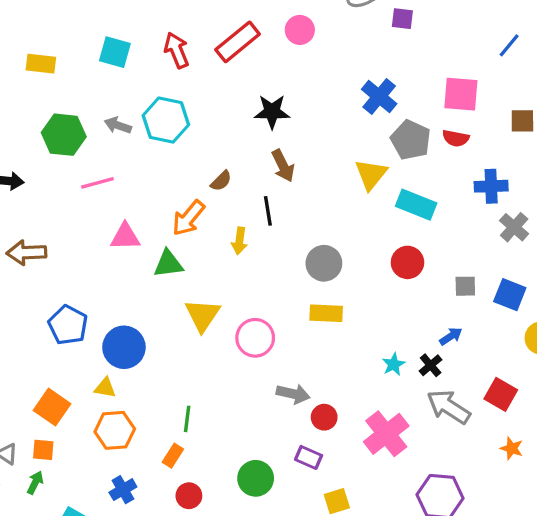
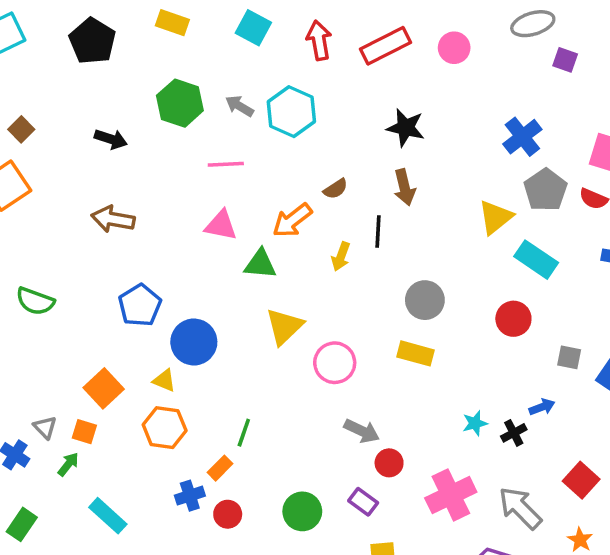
pink line: (97, 183) -> (226, 164), moved
gray arrow: (449, 407) -> (520, 508), moved
blue cross: (123, 490) -> (190, 496), moved

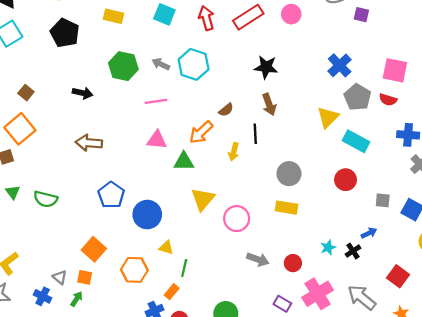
yellow triangle: (164, 380) -> (166, 247), moved
red circle: (389, 463) -> (293, 263), moved
purple rectangle: (363, 502) -> (282, 304), moved

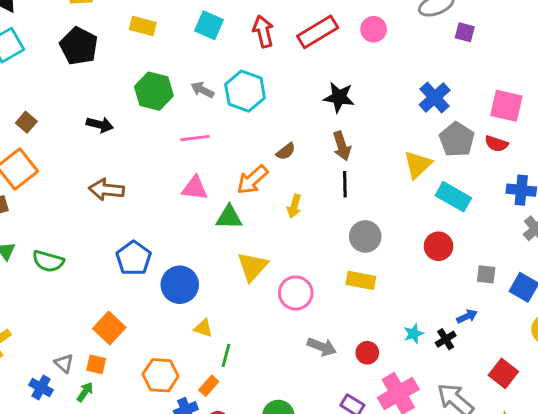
black line: (255, 134) -> (345, 184), moved
orange hexagon: (134, 270) -> (161, 375), moved

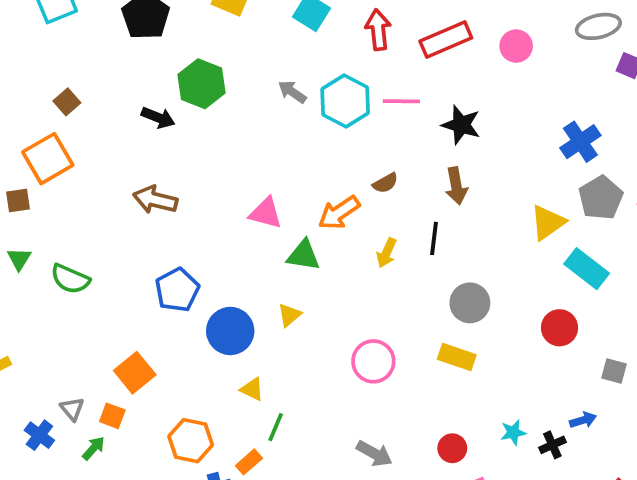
green hexagon: (154, 91) -> (202, 84), moved
pink line: (195, 138) -> (401, 101), moved
black line: (345, 184) -> (434, 238), moved
yellow triangle: (252, 267) -> (289, 315), moved, size x0.6
gray arrow: (322, 347) -> (374, 454), moved

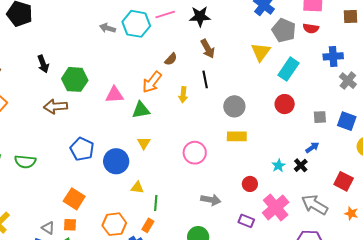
green hexagon: (202, 84) -> (75, 79), moved
black arrow: (158, 118) -> (43, 64), turned 66
cyan rectangle: (587, 269) -> (289, 69), turned -75

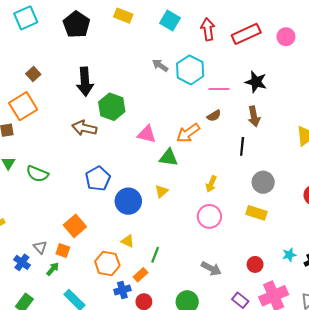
pink line: (165, 15) -> (219, 89), moved
black arrow: (43, 64) -> (85, 82), size x1.5
yellow arrow: (183, 95) -> (211, 184), moved
yellow triangle: (137, 187) -> (128, 241), moved

